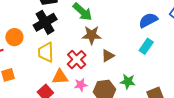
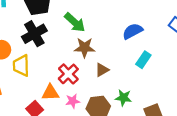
blue semicircle: (148, 20) -> (133, 31), moved
yellow trapezoid: (46, 52) -> (21, 66), moved

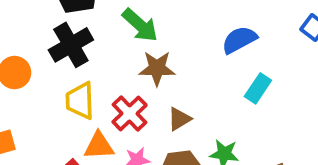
yellow trapezoid: (21, 66) -> (80, 101), moved
brown triangle: (102, 70) -> (179, 119), moved

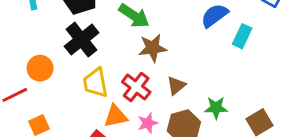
cyan rectangle: (258, 88) -> (242, 36), moved

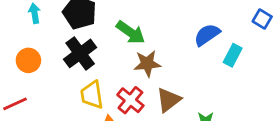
orange circle: (40, 68) -> (28, 60), moved
brown triangle: (176, 85) -> (169, 100), size x1.4

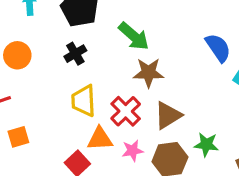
blue semicircle: (207, 35) -> (218, 48), turned 84
black cross: (80, 53) -> (75, 54), size x0.6

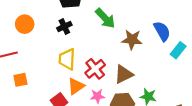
brown star: (149, 73) -> (132, 40), moved
orange triangle: (100, 139) -> (76, 86), turned -36

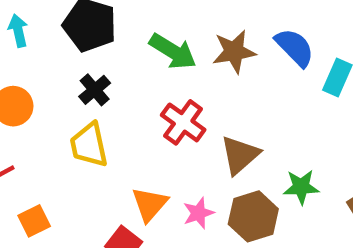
brown star: (132, 40) -> (234, 52), moved
yellow trapezoid: (67, 59) -> (89, 145), moved
red cross: (95, 69) -> (183, 122), moved

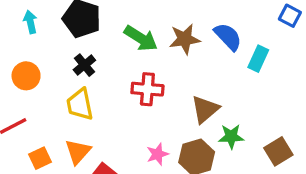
red cross: (183, 122) -> (147, 89), turned -32
brown triangle: (240, 155) -> (205, 109), moved
orange triangle: (150, 204) -> (78, 152), moved

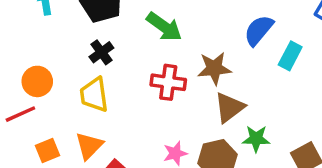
blue semicircle: (228, 37) -> (259, 30), turned -100
brown star: (185, 39) -> (214, 68), moved
orange circle: (26, 76) -> (37, 81), moved

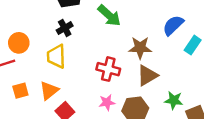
red cross: (168, 82) -> (108, 69), moved
green star: (256, 139) -> (174, 100), moved

